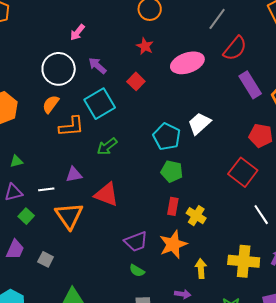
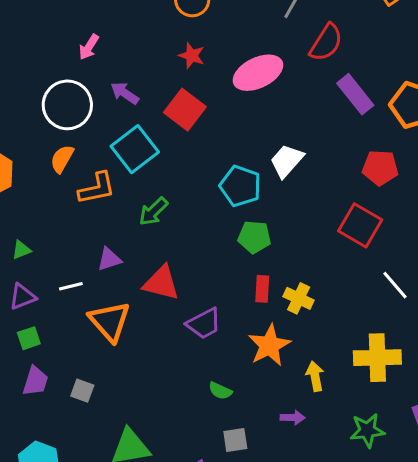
red square: (136, 81) -> (185, 110), size x1.5
green square: (26, 216) -> (29, 338), moved, turned 35
purple trapezoid: (136, 242) -> (204, 324), moved

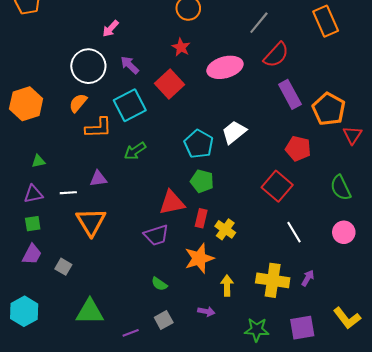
red triangle: (161, 283) -> (172, 203), moved, turned -36
gray square: (235, 440) -> (164, 320), turned -30

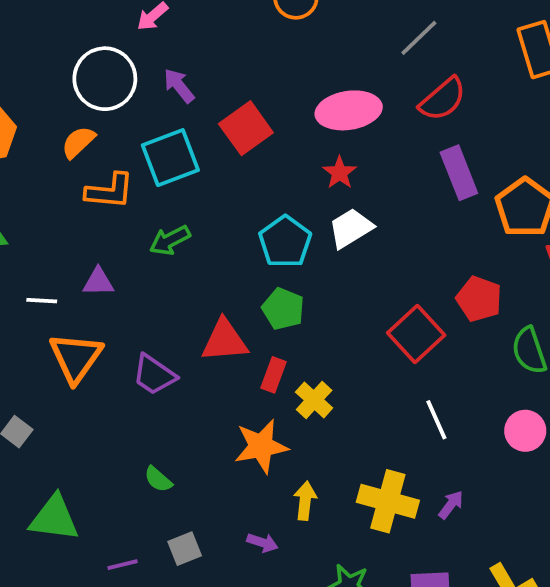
red star: (181, 47) -> (340, 173), moved
red pentagon: (298, 149) -> (479, 299), moved
purple trapezoid: (156, 235) -> (154, 375), moved, turned 45
green semicircle: (159, 284) -> (158, 479), moved

